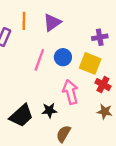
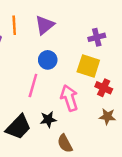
blue circle: (63, 57) -> (48, 60), moved
pink line: (39, 60) -> (33, 86), moved
brown semicircle: (63, 134) -> (65, 143), turned -54

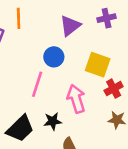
purple triangle: (45, 25) -> (70, 26), moved
purple cross: (97, 37) -> (107, 18), moved
red cross: (104, 88) -> (114, 89), turned 35

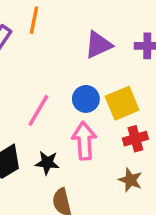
blue circle: (54, 57) -> (86, 99), moved
yellow square: (98, 65) -> (122, 103), turned 35

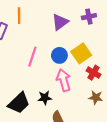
pink line: (38, 110) -> (32, 57), moved
red cross: (135, 139) -> (94, 73), turned -32

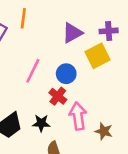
yellow square: (81, 53) -> (97, 56), moved
red cross: (94, 73) -> (58, 96), moved
pink arrow: (64, 80) -> (78, 116), moved

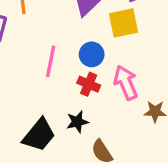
yellow square: (97, 56) -> (124, 23), turned 30
pink arrow: (78, 116) -> (126, 83), moved

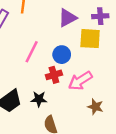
pink arrow: (126, 83) -> (80, 81), turned -115
red cross: (89, 84) -> (54, 75), turned 35

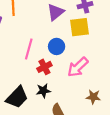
red cross: (54, 75) -> (44, 67), moved
brown star: (95, 107) -> (93, 97), moved

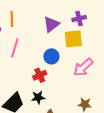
pink line: (29, 49) -> (15, 48), moved
pink arrow: (78, 67) -> (83, 67), moved

